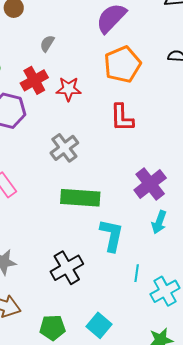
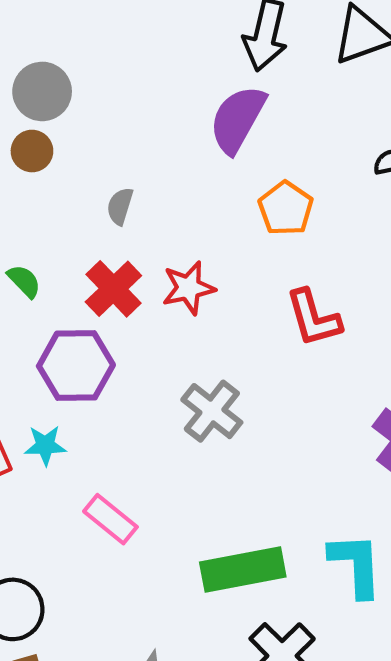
orange pentagon: (122, 64) -> (286, 208), size x0.7
green rectangle: (80, 198) -> (243, 570), moved

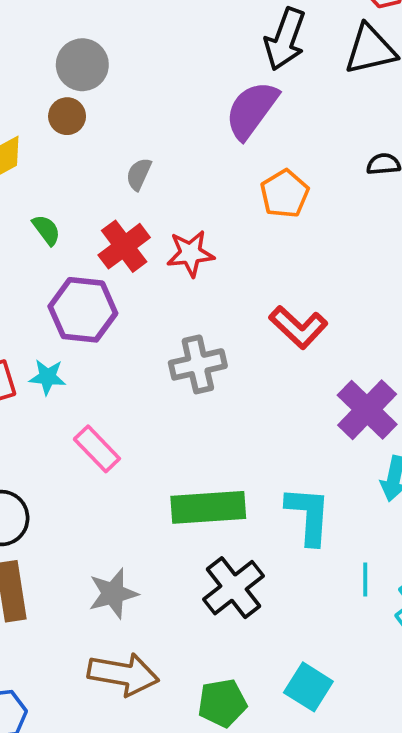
red L-shape: (313, 318) -> (298, 327), moved, turned -38
gray cross: (212, 411) -> (198, 364), turned 32

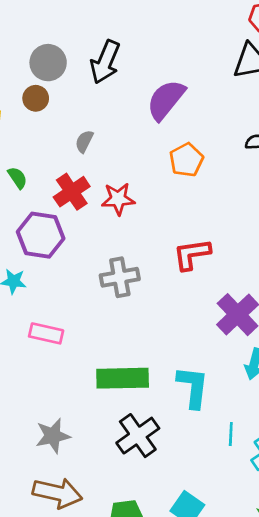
black arrow: (285, 39) -> (105, 62), moved
red L-shape: (298, 327) -> (192, 254), turned 126
pink rectangle: (97, 449) -> (46, 333), turned -36

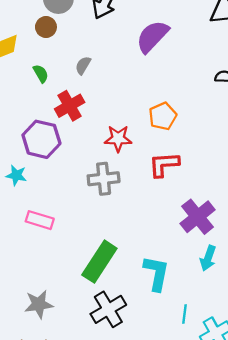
orange pentagon: (186, 160) -> (163, 116), moved
green semicircle: (17, 178) -> (41, 74), moved
red star: (118, 199) -> (118, 138), moved
green rectangle: (123, 378) -> (99, 262), turned -60

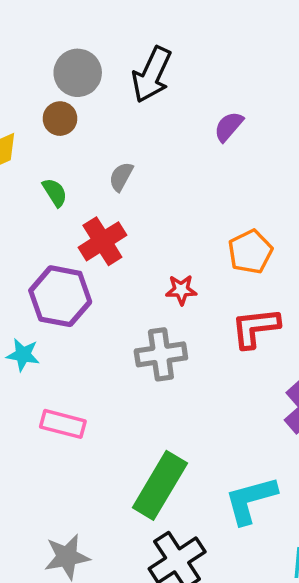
purple semicircle: (152, 36) -> (229, 127), size x0.6
red star: (118, 138) -> (181, 290), size x0.7
cyan L-shape: (156, 273) -> (251, 500), turned -114

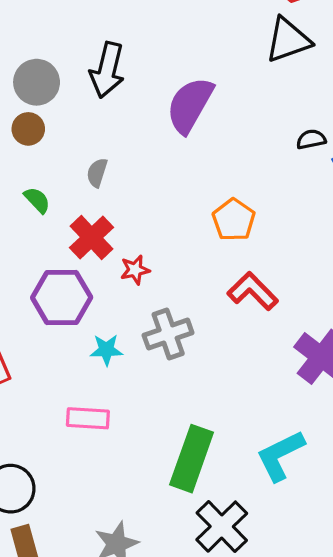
purple semicircle: (229, 127) -> (190, 105), size x1.8
red star: (181, 290) -> (135, 270), moved
red L-shape: (255, 328) -> (253, 291), turned 63
cyan star: (23, 355) -> (106, 350), moved

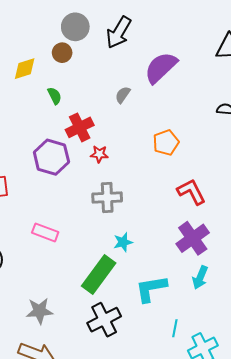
gray semicircle: (97, 173) -> (123, 95), moved
red L-shape: (253, 291) -> (191, 192), moved
cyan star: (106, 350) -> (123, 242), moved, turned -30

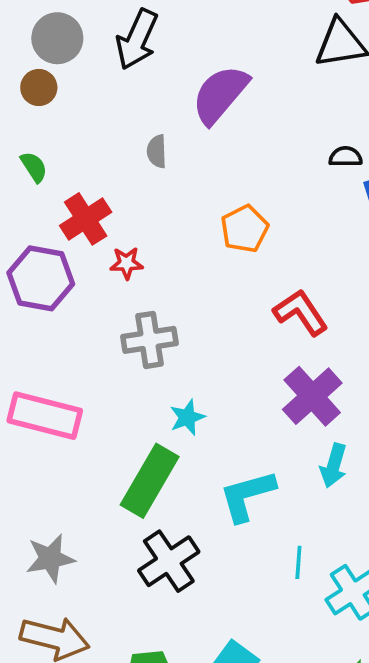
gray semicircle: (123, 95) -> (157, 151), turned -30
pink rectangle: (45, 232) -> (45, 416), size x1.5

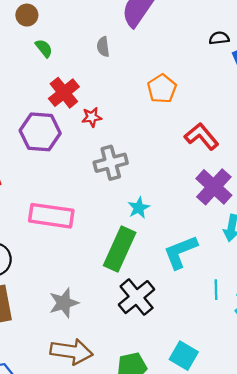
green semicircle: (34, 167) -> (44, 48), moved

